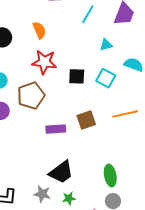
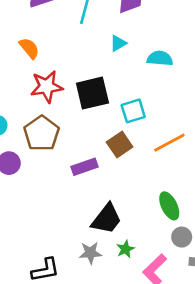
black square: (77, 76) -> (92, 93), size x1.5
cyan square: (106, 78) -> (133, 111), moved, turned -30
orange line: (125, 114) -> (169, 143), moved

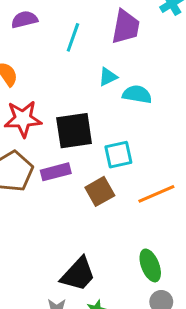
cyan semicircle: (160, 58) -> (137, 94), moved
purple rectangle: (85, 167) -> (56, 172), moved

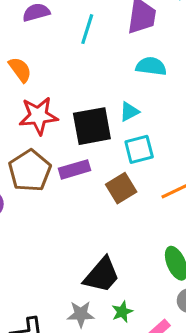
cyan triangle: (108, 77) -> (129, 112), moved
cyan semicircle: (137, 94) -> (151, 66), moved

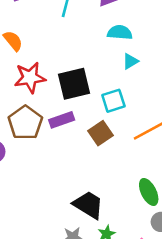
cyan triangle: (129, 112) -> (130, 61), moved
black trapezoid: (102, 275) -> (88, 205), turned -96

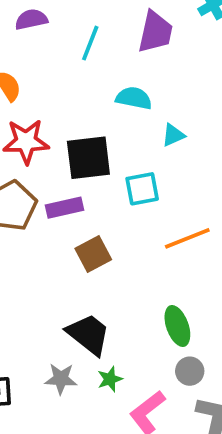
cyan semicircle: (120, 32) -> (134, 98), moved
brown square: (100, 133) -> (93, 254), moved

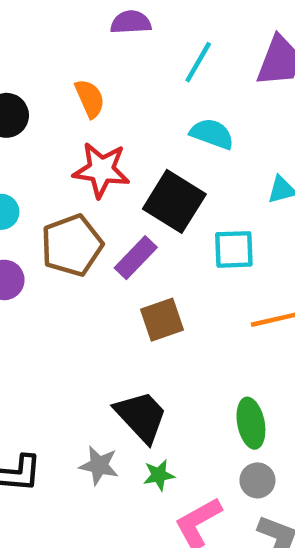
cyan semicircle: (134, 98) -> (212, 134), moved
black square: (88, 158) -> (174, 201), turned 30
purple rectangle: (64, 208) -> (136, 258), turned -42

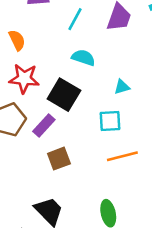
cyan square: (234, 249) -> (110, 121), moved

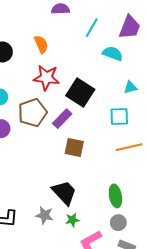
cyan semicircle: (83, 58) -> (113, 53), moved
brown square: (59, 159) -> (74, 148), turned 30

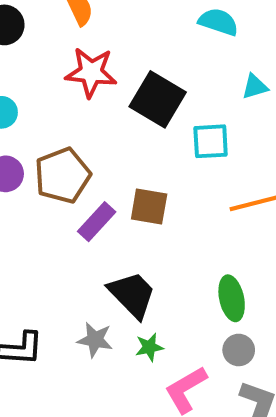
brown pentagon: (32, 113) -> (62, 175), moved
cyan square: (119, 116) -> (211, 141), moved
purple rectangle: (62, 119) -> (97, 222), moved

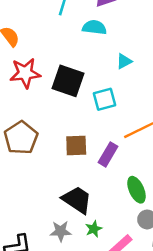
purple rectangle: (97, 222) -> (108, 154), moved

